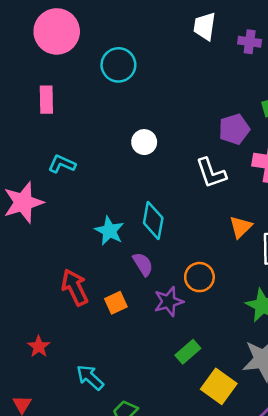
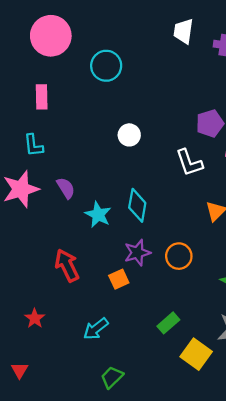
cyan L-shape: (62, 164) -> (33, 145), moved, turned -120
purple semicircle: (143, 264) -> (66, 188), moved
purple star: (169, 302) -> (137, 253), moved
orange square: (116, 303) -> (119, 279), moved
cyan arrow: (90, 377) -> (96, 329), moved, turned -80

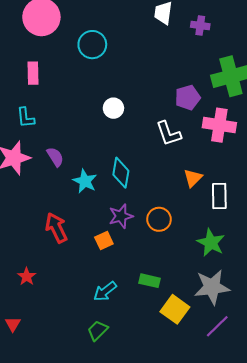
green rectangle: (168, 323) -> (149, 281), turned 54
cyan arrow: (96, 329) -> (105, 291), moved

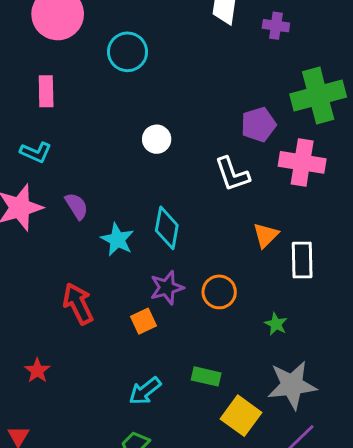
cyan L-shape: (26, 118) -> (36, 152), turned -60
green star: (211, 243) -> (276, 324), moved, size x0.6

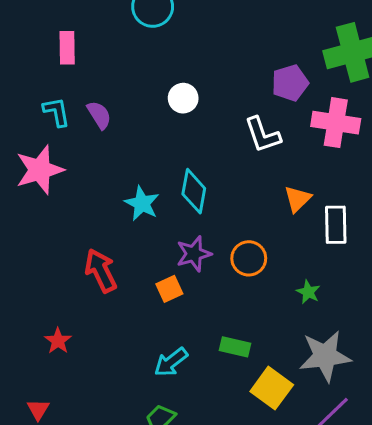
cyan L-shape: (36, 152) -> (56, 112), turned -124
purple semicircle: (77, 206) -> (99, 115), moved

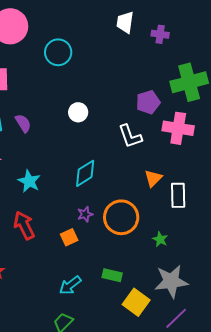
cyan diamond: (194, 191) -> (85, 173), turned 48
cyan star: (142, 203) -> (29, 181), moved
purple star: (194, 254) -> (85, 214), size x0.7
orange circle: (249, 258) -> (121, 217), size x1.5

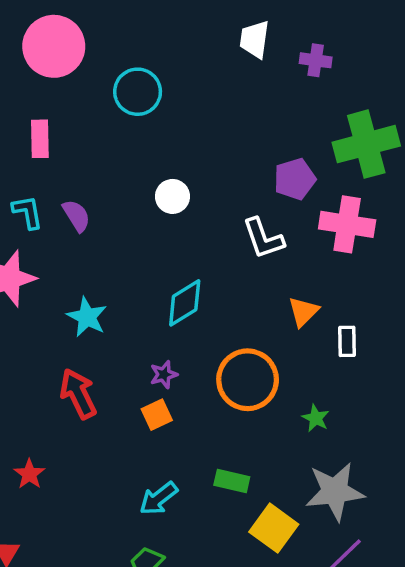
white rectangle: (178, 195) -> (347, 341), size x0.7
purple star: (85, 214) -> (164, 374), moved

